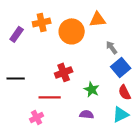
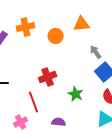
orange circle: (72, 31) -> (56, 36), size x0.6
red line: (50, 97) -> (34, 102), turned 70
purple semicircle: (87, 114) -> (59, 122), moved

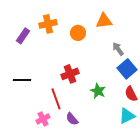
purple semicircle: (59, 122) -> (72, 119), moved, turned -136

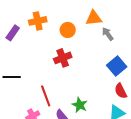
gray arrow: (118, 49) -> (108, 34), moved
red cross: (70, 74) -> (63, 58), moved
green star: (98, 91) -> (80, 105), moved

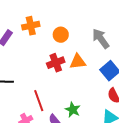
orange triangle: (94, 18) -> (78, 62), moved
gray arrow: (108, 34) -> (101, 39), size x1.5

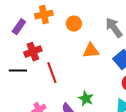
red cross: (56, 63) -> (33, 52), moved
red line: (39, 101) -> (52, 73), moved

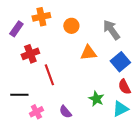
black line: (18, 71) -> (19, 95), moved
green star: (86, 99) -> (96, 99), moved

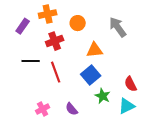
red cross: (30, 54) -> (55, 41), moved
blue square: (120, 62) -> (91, 75), moved
black line: (19, 95) -> (31, 61), moved

